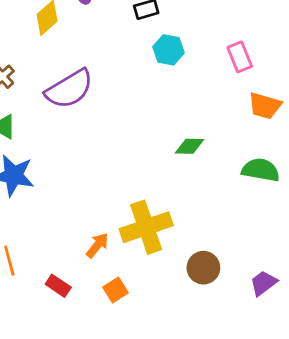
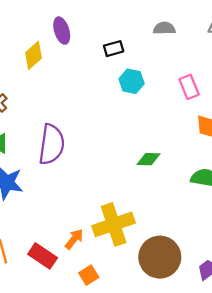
purple semicircle: (69, 89) -> (52, 144), moved, turned -51
brown circle: (203, 268) -> (160, 257), size x1.6
red rectangle: (58, 286) -> (43, 256), moved, size x1.4

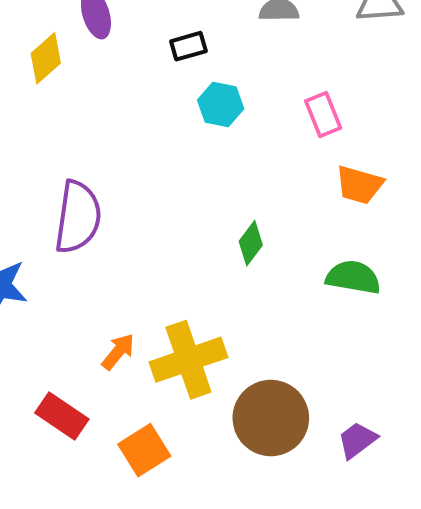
green diamond: (149, 159) -> (251, 243), turned -55
orange arrow: (74, 239) -> (118, 352), moved
orange square: (89, 275) -> (144, 450), size x1.4

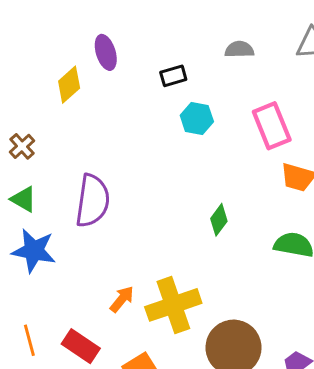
pink rectangle: (323, 115) -> (272, 126), size x1.4

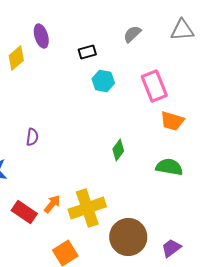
gray semicircle: (239, 49) -> (132, 34), turned -42
purple semicircle: (93, 201) -> (32, 137), size x0.5
red rectangle: (81, 346) -> (24, 212), moved

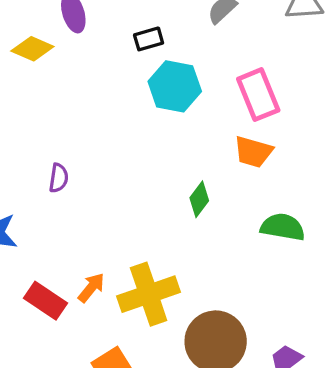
yellow diamond: (16, 58) -> (32, 49), turned 65
cyan hexagon: (103, 81) -> (175, 86), size x1.4
orange trapezoid: (172, 121) -> (253, 152), moved

